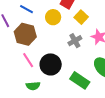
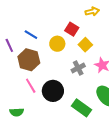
green semicircle: (33, 86) -> (17, 112), moved

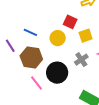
yellow square: (85, 45) -> (86, 36), turned 32
black circle: (53, 91) -> (57, 73), moved

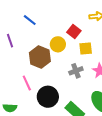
blue line: (30, 32) -> (30, 20), moved
brown hexagon: (31, 58) -> (40, 57), moved
black circle: (57, 73) -> (48, 97), moved

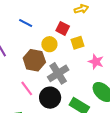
blue line: (30, 20) -> (26, 23), moved
gray cross: (76, 71) -> (58, 73), moved, size x1.5

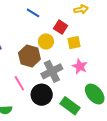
blue line: (26, 23) -> (33, 13), moved
pink star: (96, 62) -> (80, 66), moved

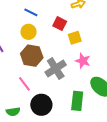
yellow circle: (46, 41) -> (29, 32), moved
black circle: (42, 95) -> (41, 105), moved
green rectangle: (70, 106) -> (77, 101), turned 66

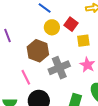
yellow circle: (29, 32) -> (52, 27), moved

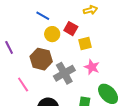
pink line: (26, 77) -> (23, 85), moved

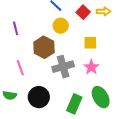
red square: (71, 29) -> (83, 12), moved

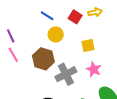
purple line: (16, 28) -> (11, 36), moved
pink line: (20, 68) -> (13, 55), moved

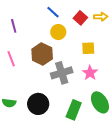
pink line: (13, 55) -> (11, 59), moved

